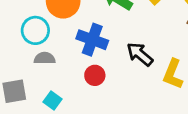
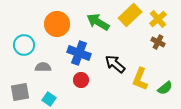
cyan circle: (35, 30) -> (24, 45), moved

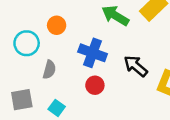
orange circle: (57, 24) -> (57, 25), moved, size x0.6
gray semicircle: (43, 67) -> (49, 70), turned 105

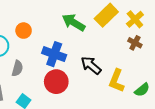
red circle: (95, 85) -> (56, 82), size x1.5

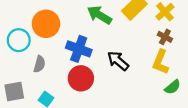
orange circle: (24, 31) -> (46, 24), size x1.6
yellow L-shape: (117, 81) -> (161, 62), moved

